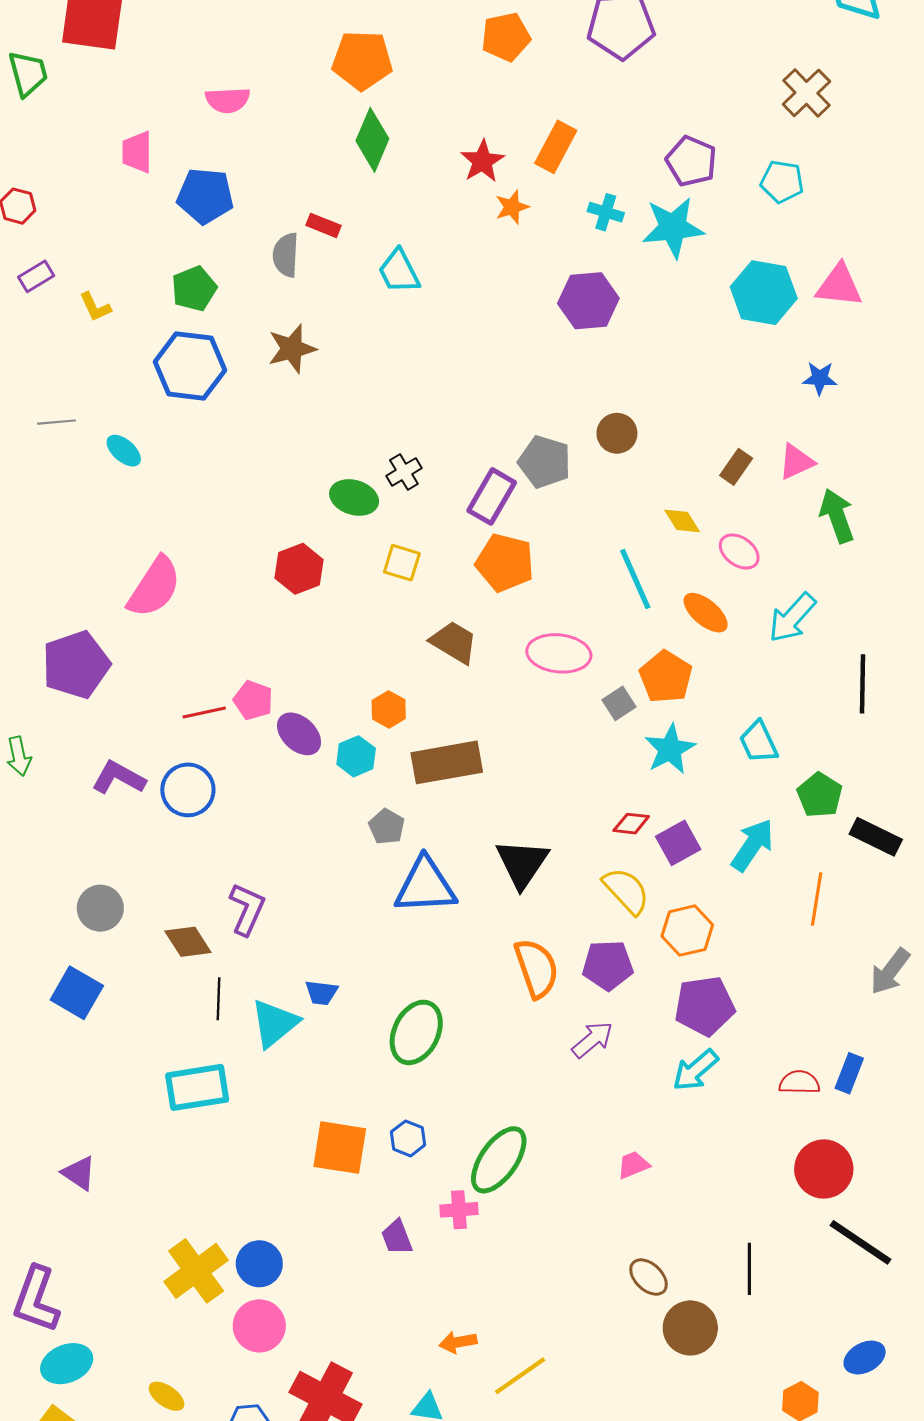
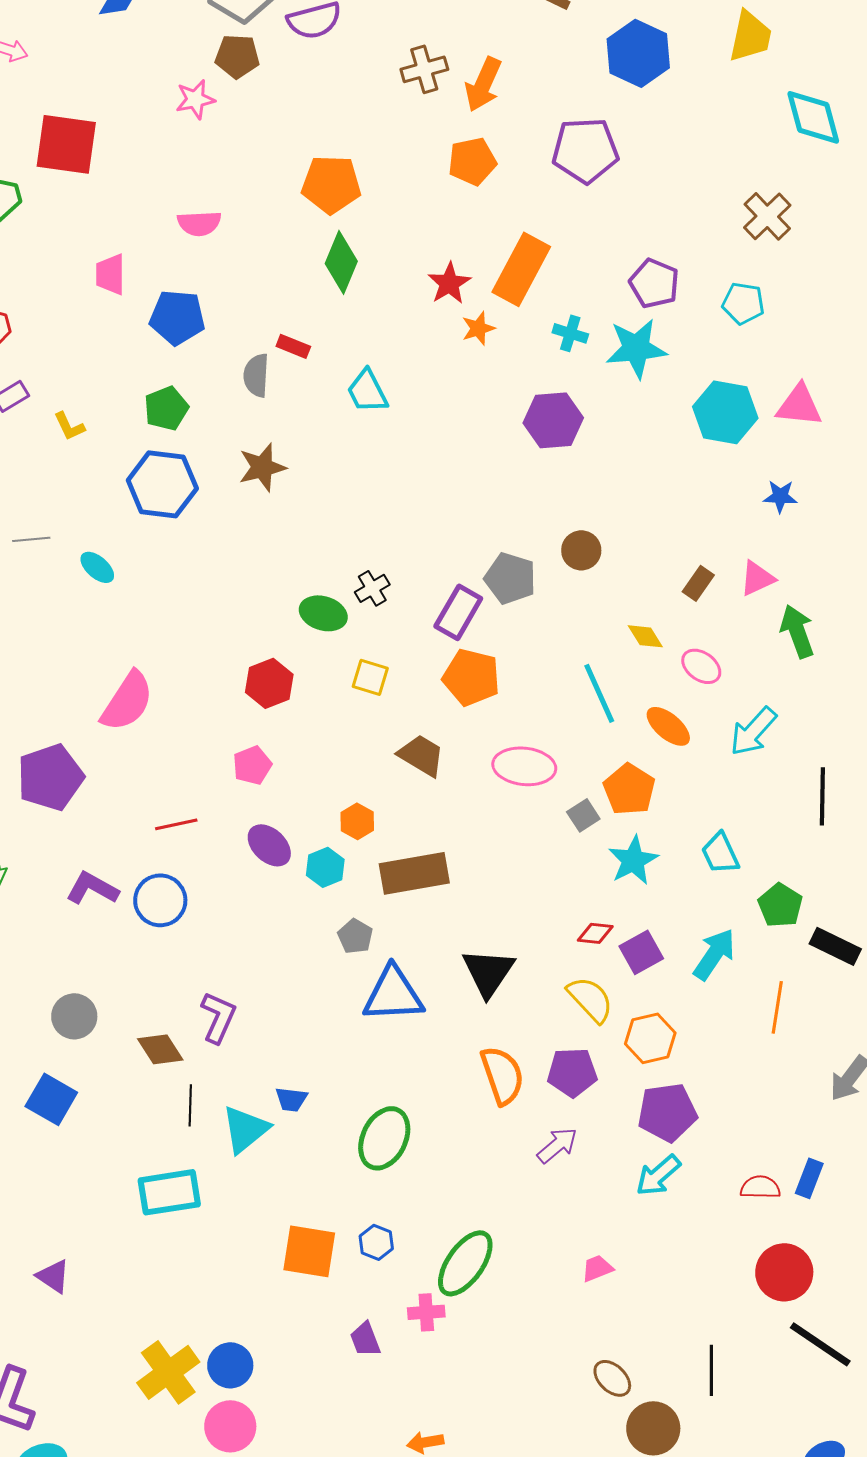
orange rectangle: (556, 147) -> (521, 269), size x1.4
pink pentagon: (253, 700) -> (252, 765), moved, turned 30

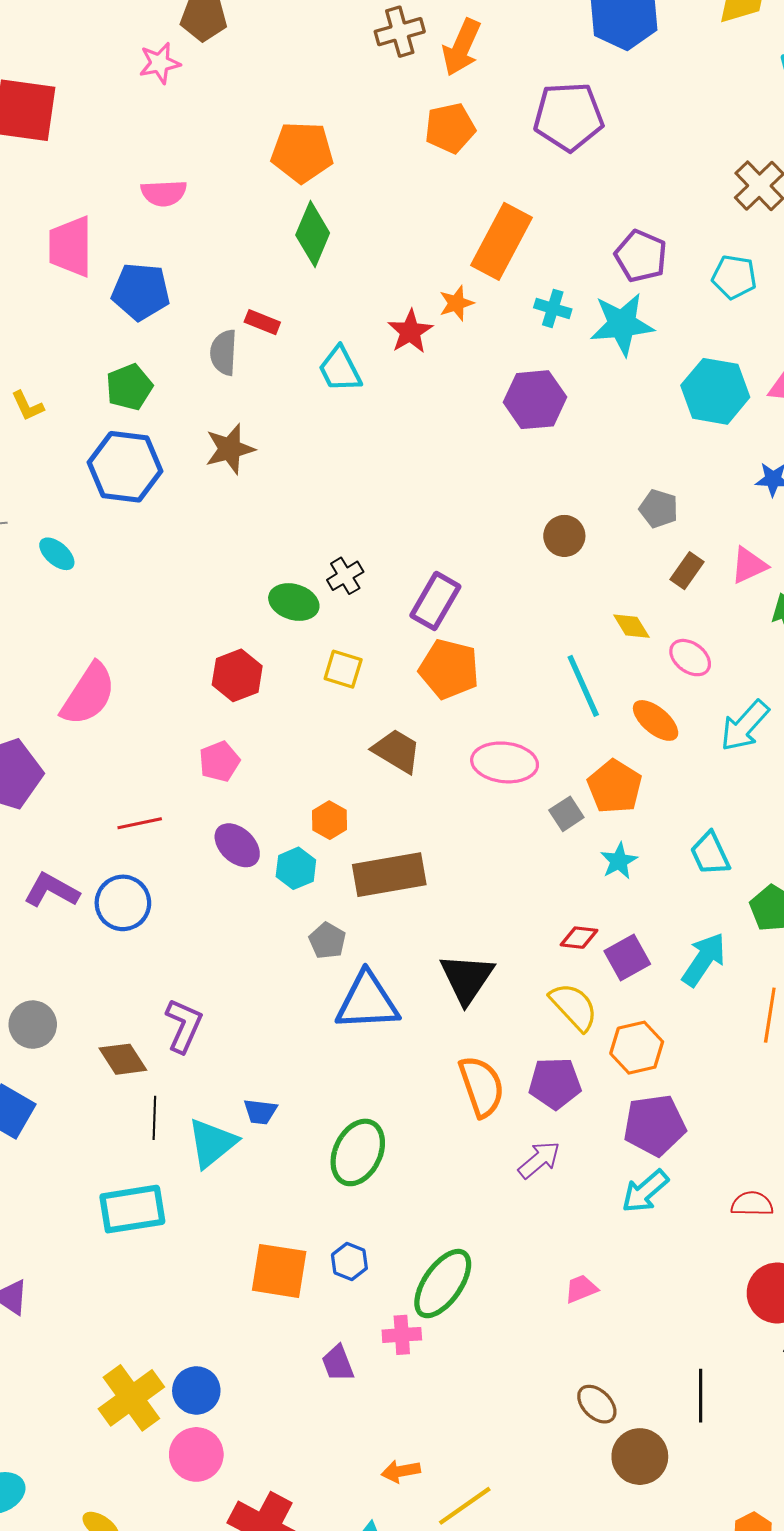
pink trapezoid: (110, 274) -> (70, 247), size x1.4
red star: (449, 283) -> (410, 331), moved
gray pentagon: (510, 578) -> (659, 509), moved, size x0.7
cyan star: (633, 860) -> (619, 861), size x0.7

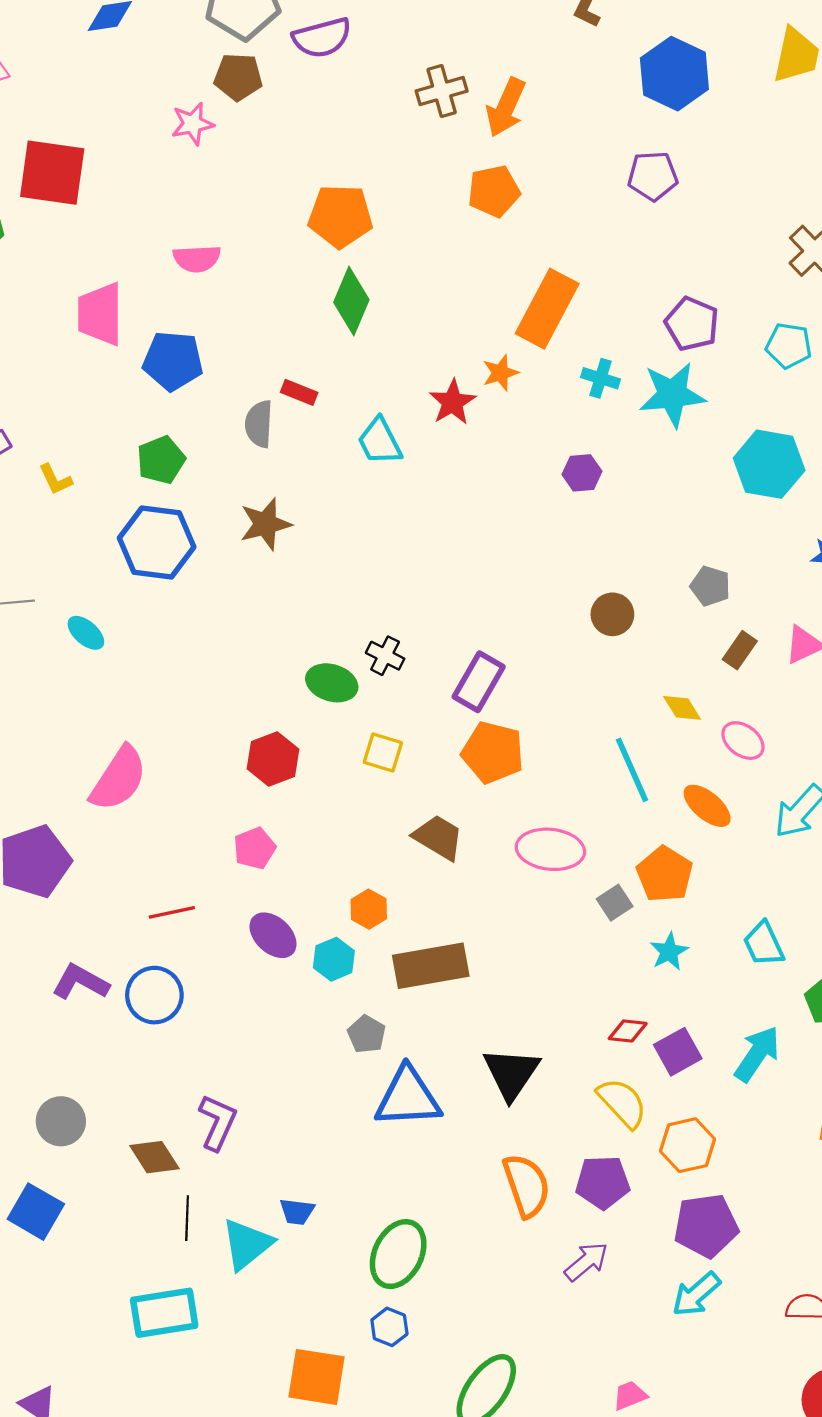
purple pentagon: (569, 117) -> (653, 176), moved, size x0.7
purple hexagon: (535, 400) -> (582, 473), size x0.6
black cross: (345, 576) -> (385, 656), turned -32
blue hexagon: (349, 1262) -> (389, 1327), moved

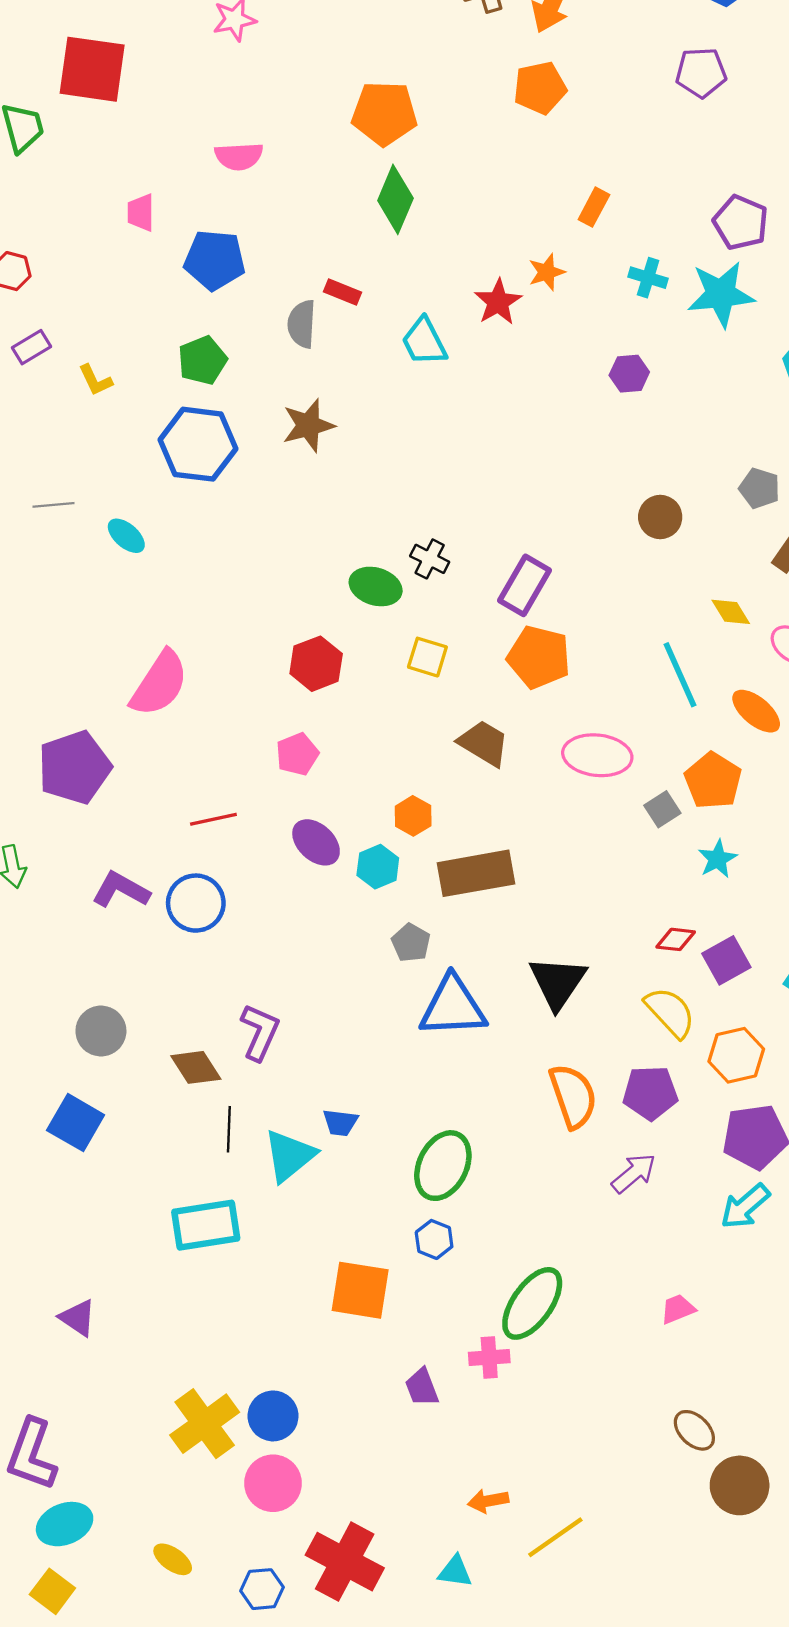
orange rectangle: (547, 309) -> (594, 207), size x0.5
pink trapezoid: (100, 314) -> (141, 213), size x0.6

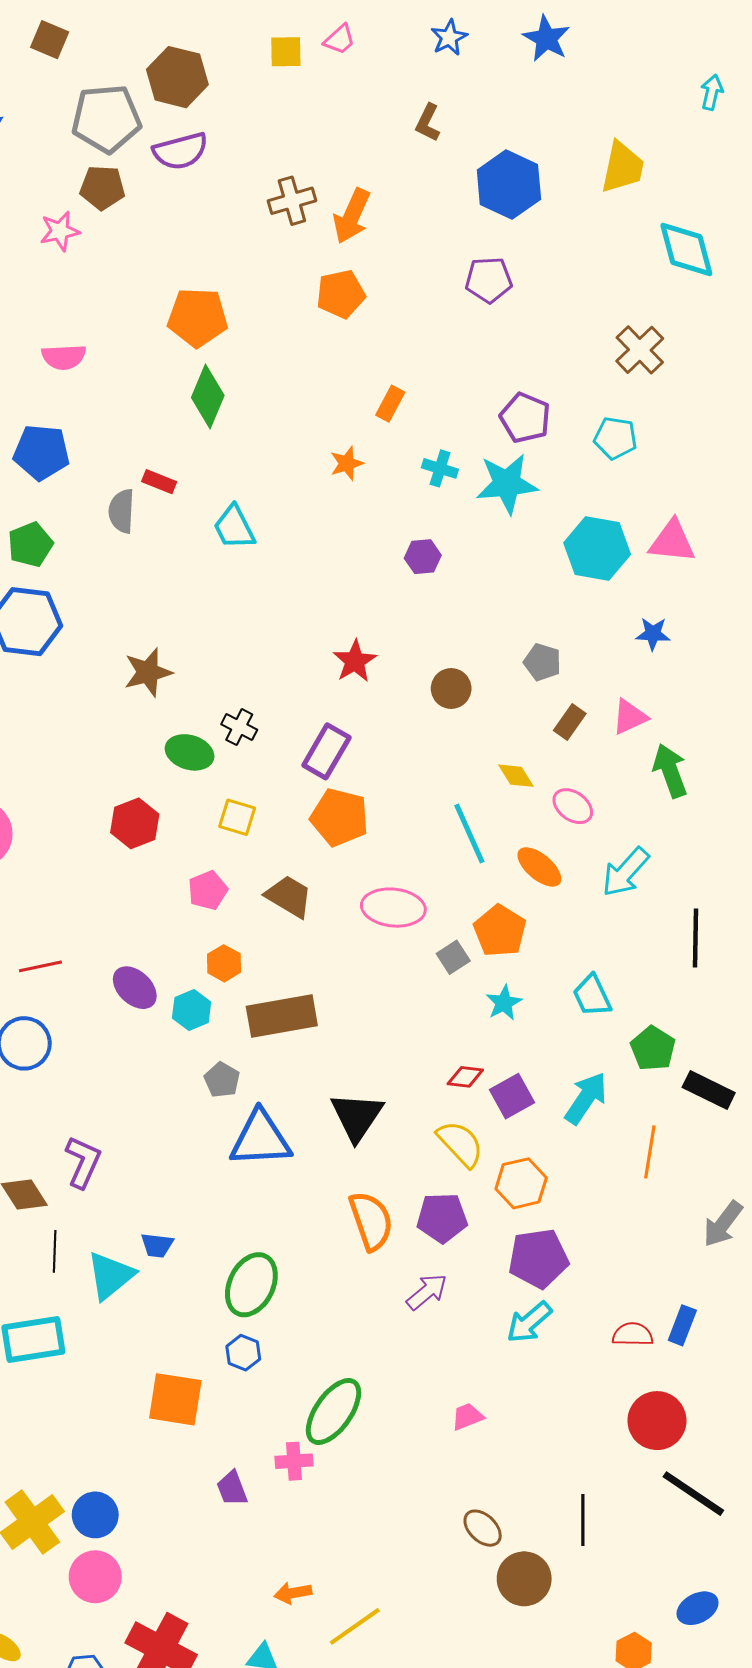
red star: (498, 302) -> (355, 661), moved
brown star: (308, 425) -> (148, 672), moved
pink pentagon: (297, 754) -> (208, 890), moved

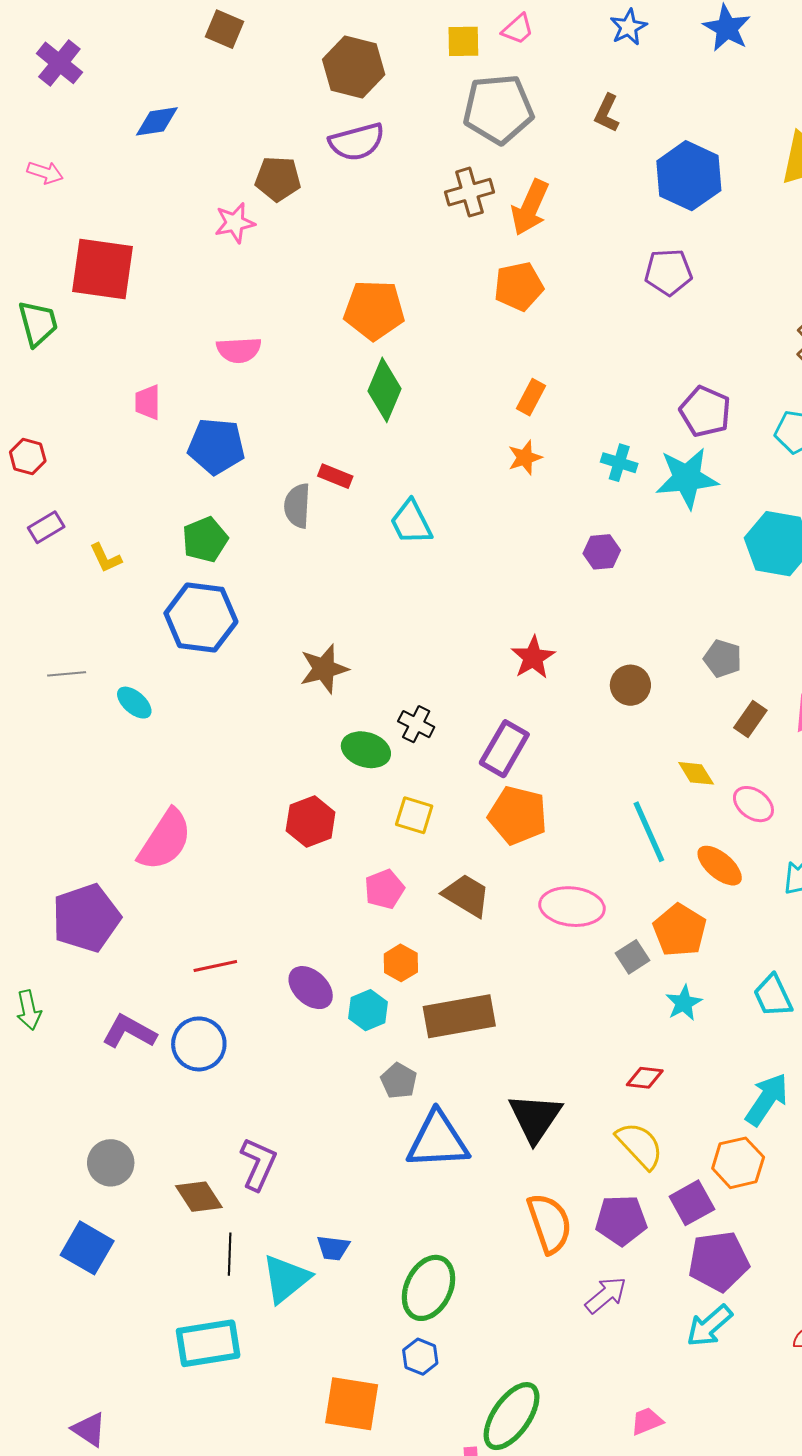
gray pentagon: (106, 119) -> (498, 109), moved
orange rectangle: (390, 404) -> (531, 397), moved
purple square: (512, 1096) -> (692, 1203), moved
orange hexagon: (521, 1183) -> (738, 1163), moved

